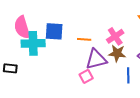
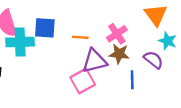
pink square: (86, 76) -> (83, 81), size x1.5

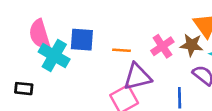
cyan cross: (20, 42) -> (54, 56), turned 32
brown star: (119, 54) -> (191, 45), moved

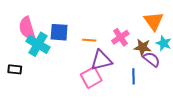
brown star: (191, 45) -> (143, 47), moved

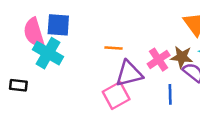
blue square: (59, 32) -> (58, 25), moved
pink cross: (120, 37) -> (159, 60), moved

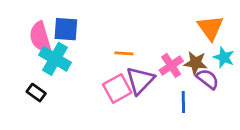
purple triangle: (129, 74) -> (140, 80), turned -32
black rectangle: (18, 85) -> (36, 93), moved, turned 30
pink square: (116, 96) -> (117, 89), moved

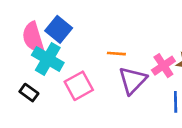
blue square: (66, 29) -> (59, 29), turned 35
pink square: (117, 89) -> (79, 86), moved

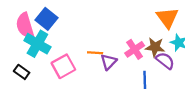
orange line: (116, 54) -> (95, 53), moved
purple triangle: (133, 80) -> (109, 62), size x0.7

